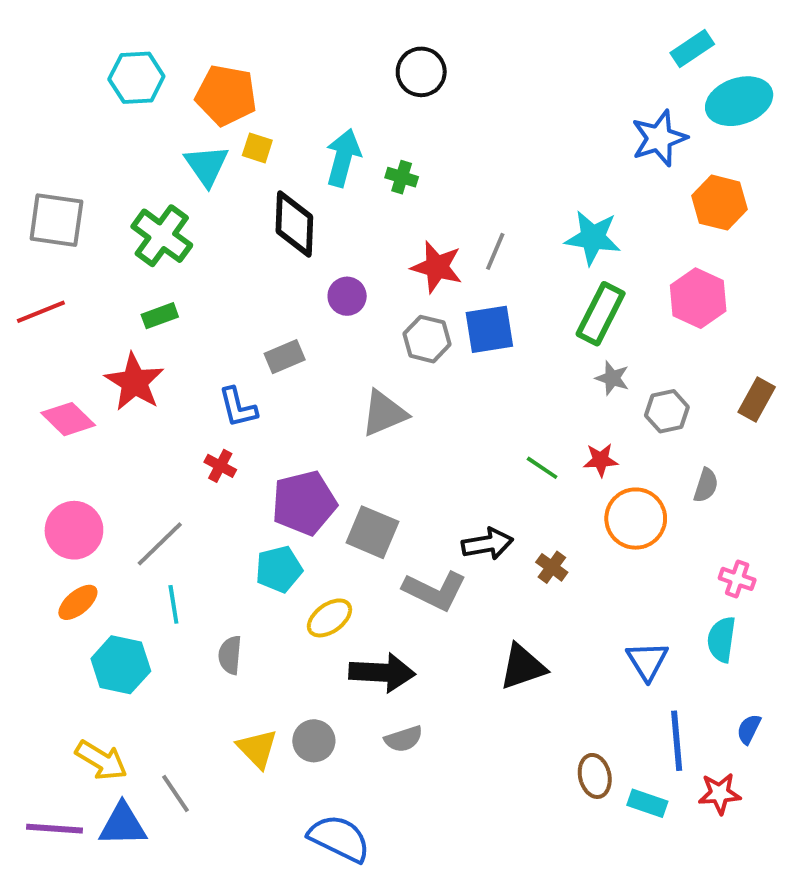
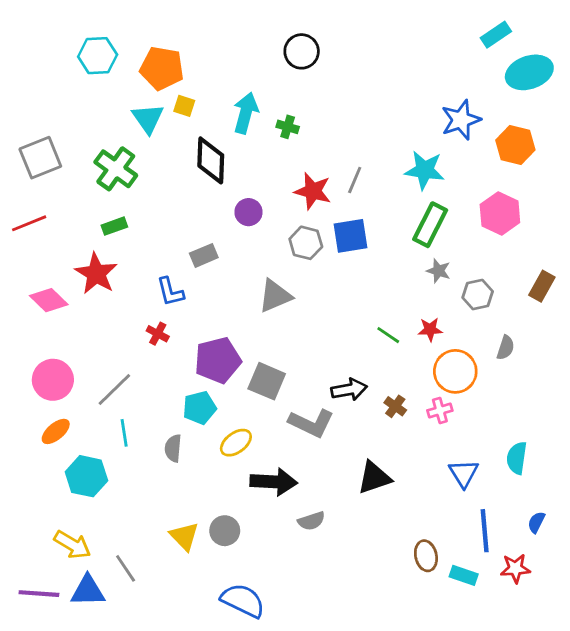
blue star: (659, 138) -> (461, 120), moved
gray square: (56, 220) -> (40, 158), turned -30
pink cross: (737, 579) -> (440, 411), moved, turned -35
gray semicircle: (230, 655) -> (173, 448), moved
gray semicircle: (404, 739) -> (311, 521), moved

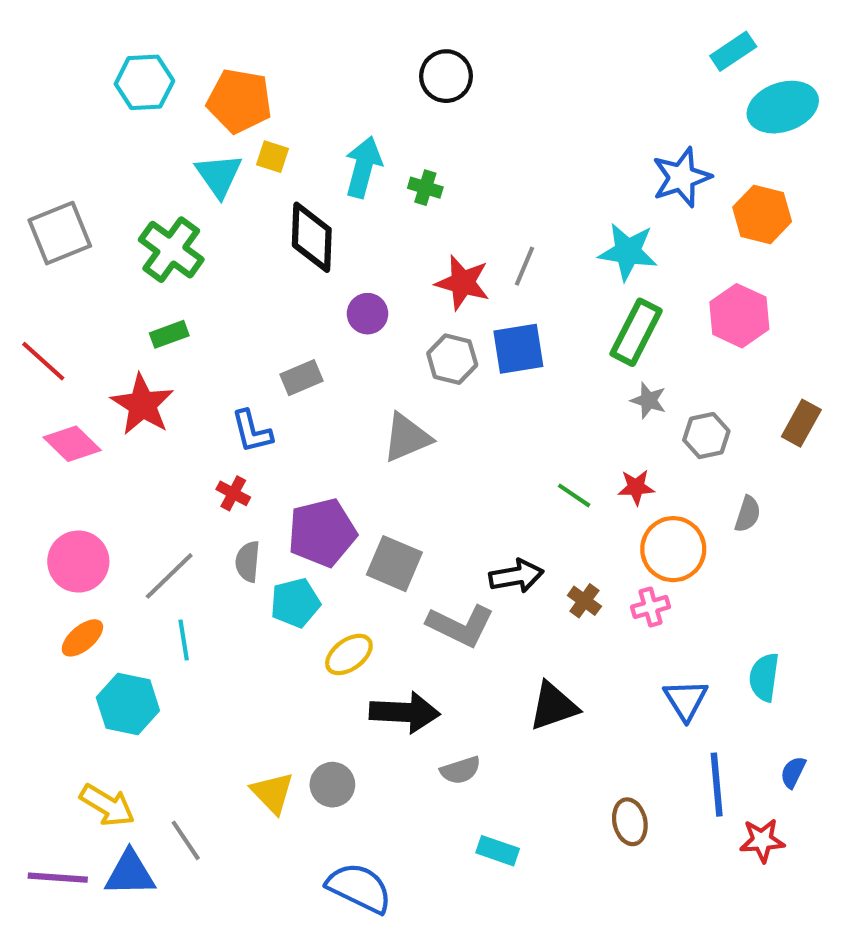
red line: (29, 223) -> (43, 361), moved, turned 64
gray semicircle: (173, 448) -> (248, 562), moved
cyan rectangle: (464, 575) -> (498, 851), moved

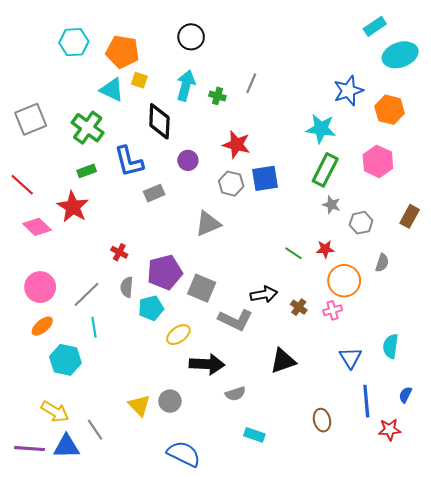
black circle: (446, 76) -> (191, 37), moved
cyan triangle: (219, 175) -> (112, 90), turned -30
gray line: (525, 266) -> (251, 83), moved
blue L-shape: (252, 431) -> (129, 161), moved, size x1.4

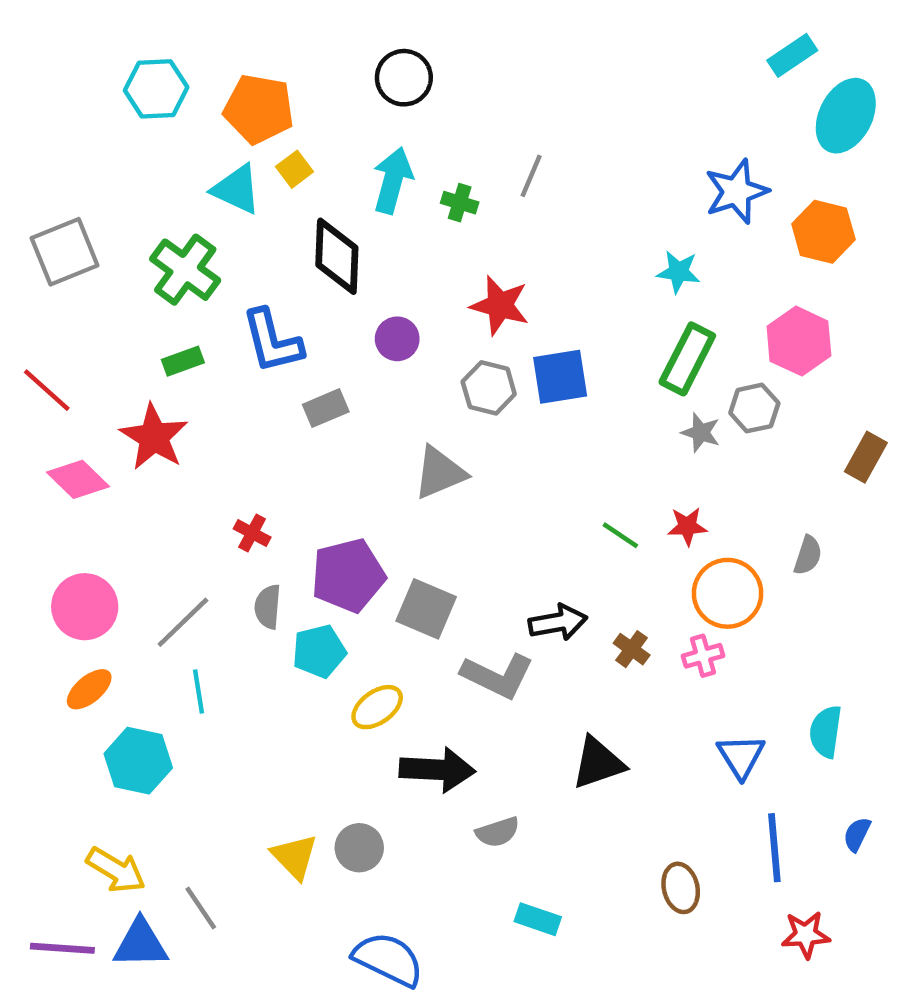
cyan ellipse: (400, 55) -> (846, 116), turned -44
yellow square: (139, 80) -> (295, 169), turned 35
cyan star: (321, 129) -> (678, 272), size x0.7
gray hexagon: (361, 223) -> (754, 408), moved
red star: (390, 430) -> (806, 935), moved

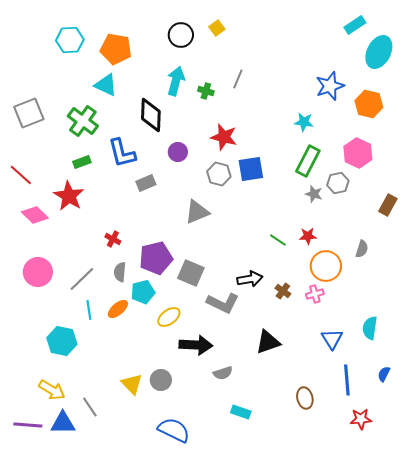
yellow square: (295, 169) -> (217, 28), moved
orange ellipse: (89, 689) -> (118, 309), moved

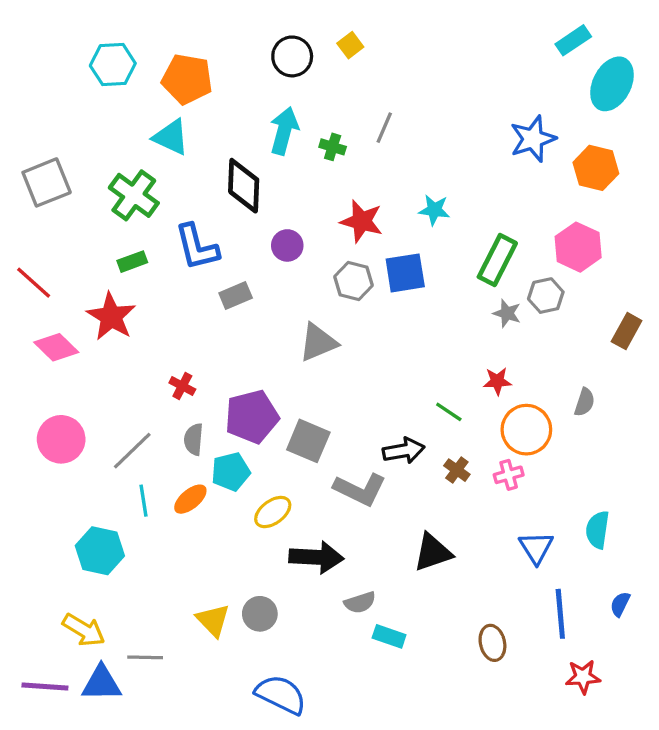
cyan star: (304, 122) -> (434, 210), moved
green line: (278, 240) -> (449, 412), moved
gray line: (90, 407) -> (145, 657), turned -55
cyan rectangle: (241, 412) -> (389, 636), moved

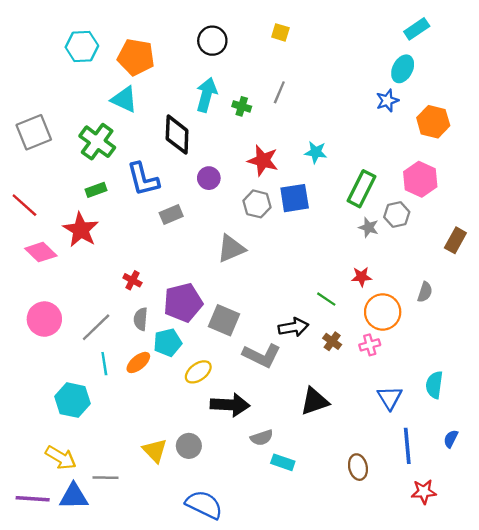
yellow square: (350, 45) -> (280, 32), moved, turned -36
cyan ellipse: (612, 84) -> (403, 69), moved, size x0.7
blue star: (533, 139) -> (387, 101), size x0.7

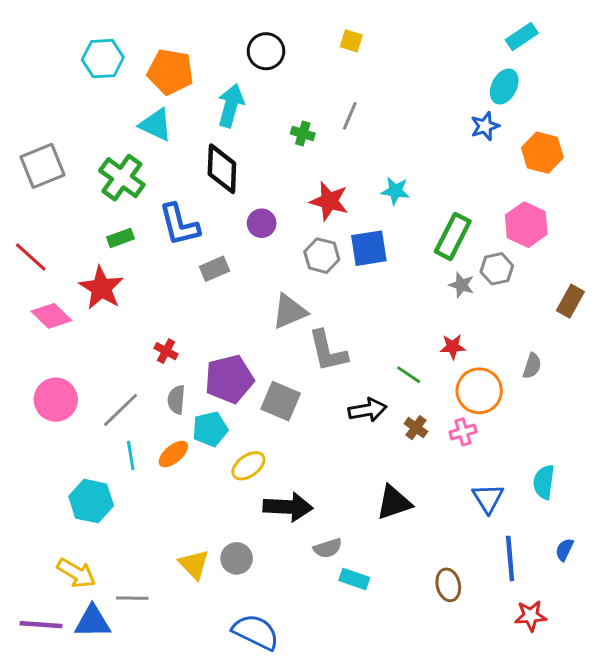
cyan arrow: (206, 95) -> (231, 106), moved
gray L-shape: (262, 355) -> (328, 351), moved, turned 51

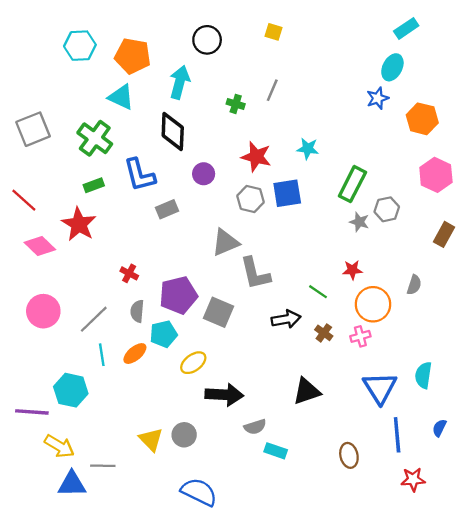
pink hexagon: (526, 225) -> (436, 175), moved
blue triangle: (488, 498) -> (380, 388), size x1.4
purple line: (41, 625) -> (32, 412), moved

